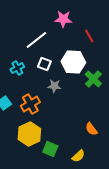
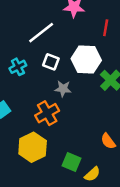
red line: (89, 36) -> (106, 28), turned 40
orange cross: (30, 104) -> (47, 113), moved
green square: (50, 149) -> (72, 162), moved

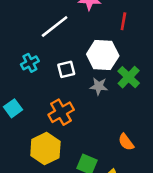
white square: (51, 62) -> (66, 69), moved, turned -35
gray star: (63, 89) -> (99, 86), moved

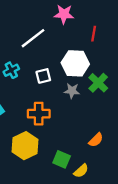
orange cross: (61, 112) -> (39, 114), turned 30
orange semicircle: (126, 142) -> (96, 140), turned -98

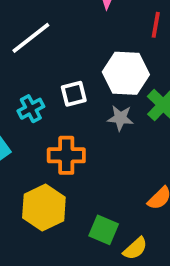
white line: (33, 38) -> (31, 38), moved
cyan cross: (11, 70) -> (31, 109), moved

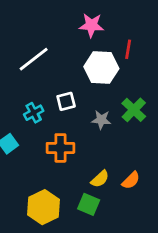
white hexagon: (126, 73) -> (101, 68), moved
yellow hexagon: (44, 207) -> (44, 207), moved
yellow semicircle: (135, 248) -> (100, 179), moved

